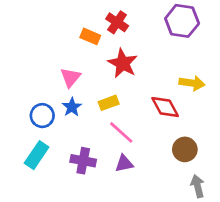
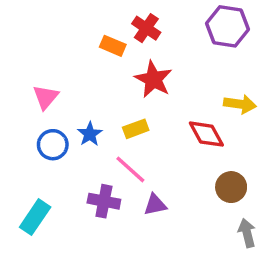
pink triangle: (70, 77) -> (46, 97), moved
pink line: (121, 132) -> (130, 169), moved
cyan rectangle: (37, 155) -> (35, 217), moved

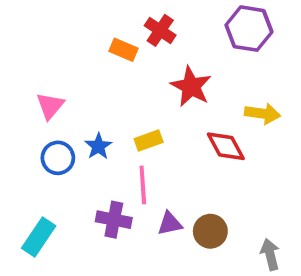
red star: (153, 79) -> (191, 86), moved
pink line: (130, 169) -> (143, 185), turned 44
brown circle: (231, 187) -> (210, 231), moved

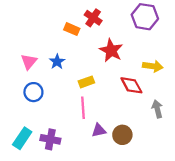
blue star: (98, 146) -> (57, 62), moved
purple cross: (114, 220) -> (50, 139), moved
gray arrow: (270, 254) -> (157, 109), moved

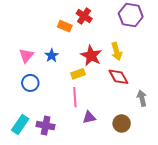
red star: (111, 50) -> (91, 56), moved
yellow arrow: (153, 66) -> (117, 51), moved, turned 66
brown circle: (122, 135) -> (122, 123), moved

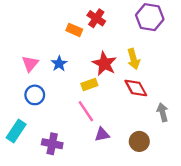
pink line: (75, 97) -> (86, 111), turned -30
cyan rectangle: (20, 125) -> (16, 131), moved

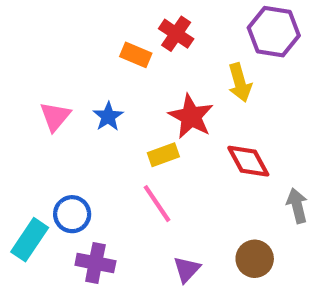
yellow arrow: (133, 59) -> (240, 83), moved
blue circle: (35, 95) -> (72, 214), moved
purple triangle: (102, 134) -> (187, 269), moved, turned -35

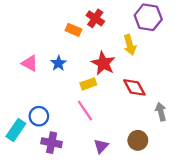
pink triangle: (55, 117) -> (30, 63), turned -42

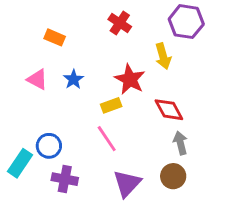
orange rectangle: (73, 30) -> (55, 37), moved
gray arrow: (161, 112) -> (180, 143), moved
purple triangle: (101, 146) -> (127, 183), size x1.5

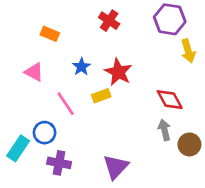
yellow arrow: (163, 56) -> (188, 51), moved
blue star: (73, 79) -> (81, 67), moved
red diamond: (169, 110) -> (170, 100), moved
pink line: (107, 139) -> (66, 104), moved
brown circle: (173, 176) -> (189, 144), moved

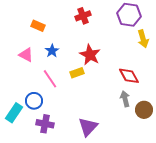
red cross: (109, 21) -> (83, 16), turned 35
blue star: (81, 67) -> (52, 51), moved

